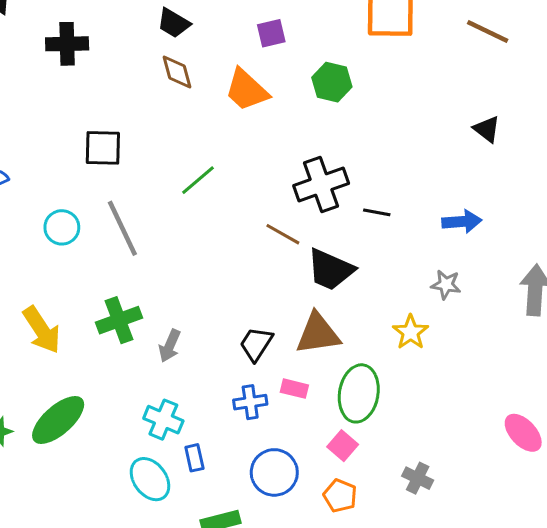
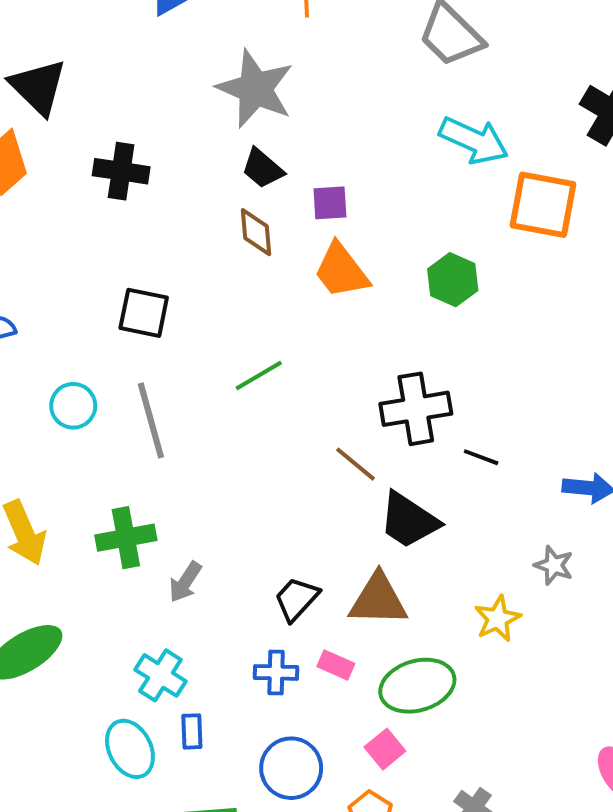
purple square: (271, 33) -> (330, 203), moved
green ellipse: (359, 393) -> (417, 686), turned 54

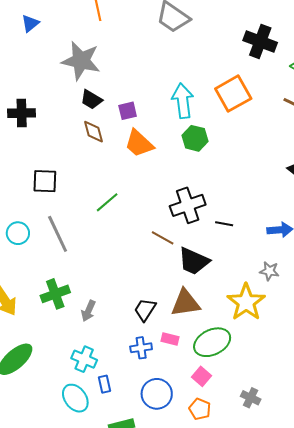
cyan arrow: (474, 140) -> (183, 101), moved, turned -112
orange square: (543, 205) -> (233, 94), turned -30
yellow star: (498, 619) -> (246, 302), size x1.6

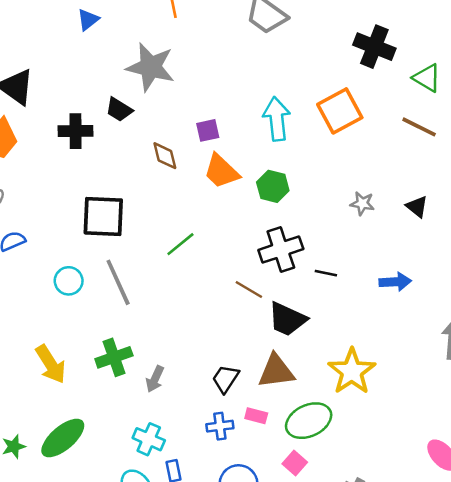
black trapezoid: (91, 100) -> (119, 110), moved
green hexagon: (195, 138) -> (273, 186), moved
black square: (45, 181) -> (103, 216), size x1.4
gray star: (269, 271) -> (362, 203), moved

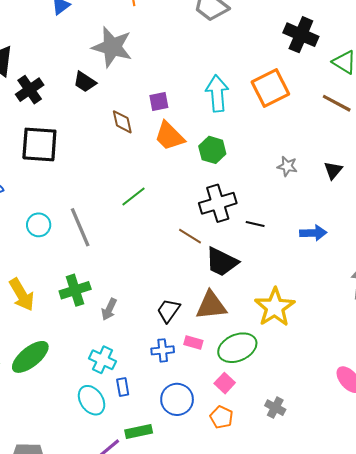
black cross: (76, 131) -> (30, 90), moved, turned -36
black triangle: (417, 207) -> (333, 170), turned 30
black square: (103, 216) -> (39, 144), moved

